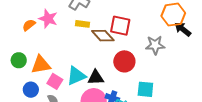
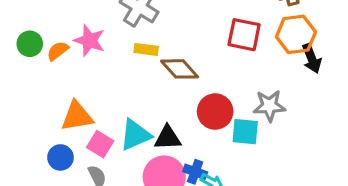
red square: (120, 26) -> (244, 35), moved
black arrow: (183, 29) -> (312, 59), turned -150
gray star: (155, 45) -> (269, 106), moved
green circle: (19, 60) -> (30, 44), moved
cyan square: (145, 89) -> (245, 132), moved

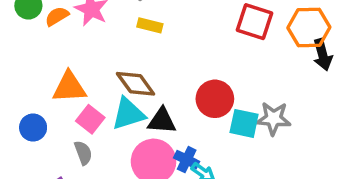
brown diamond: (180, 69) -> (136, 84), moved
gray star: (269, 106) -> (274, 118), moved
blue circle: (60, 157) -> (33, 128), moved

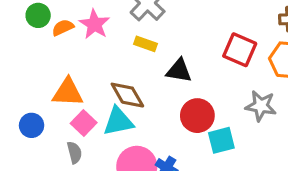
gray star: (274, 118) -> (261, 106), moved
black triangle: (162, 121) -> (179, 71), moved
cyan square: (244, 123) -> (221, 140), turned -32

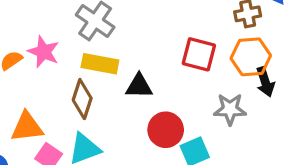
yellow rectangle: (145, 44) -> (100, 64), size x1.5
brown diamond: (127, 95) -> (82, 99), moved, turned 57

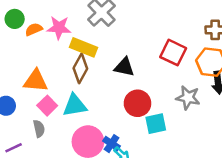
pink star: (44, 52) -> (59, 28), turned -30
yellow rectangle: (100, 64) -> (83, 47), moved

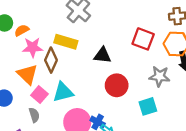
pink star: (59, 28) -> (33, 47), moved
brown diamond: (80, 68) -> (51, 60), moved
orange triangle: (36, 81) -> (27, 74), turned 45
cyan square: (156, 124) -> (148, 106), moved

